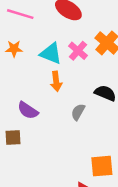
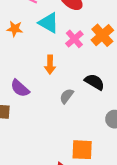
cyan triangle: (51, 53) -> (49, 23), moved

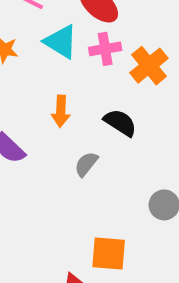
pink cross: (74, 39) -> (105, 49), moved, turned 30
black semicircle: (94, 82) -> (120, 123), moved

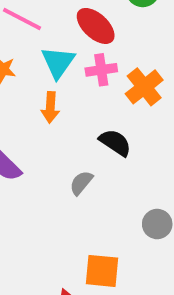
cyan triangle: (61, 42) -> (58, 62), turned 33
orange arrow: (61, 111) -> (50, 107), moved

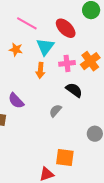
pink cross: (101, 70) -> (67, 63), moved

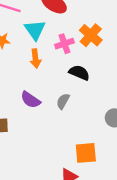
purple semicircle: (16, 101) -> (31, 100), moved

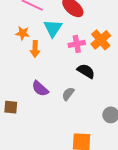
orange arrow: (35, 58) -> (35, 49), moved

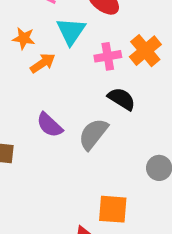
orange arrow: (35, 49) -> (43, 63), turned -126
gray semicircle: (68, 94) -> (93, 134), size x1.5

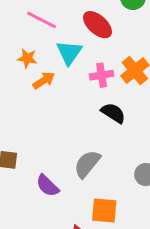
purple semicircle: (50, 125) -> (48, 186), moved
gray semicircle: (93, 134) -> (87, 164), moved

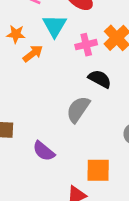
gray semicircle: (87, 164) -> (78, 109), moved

